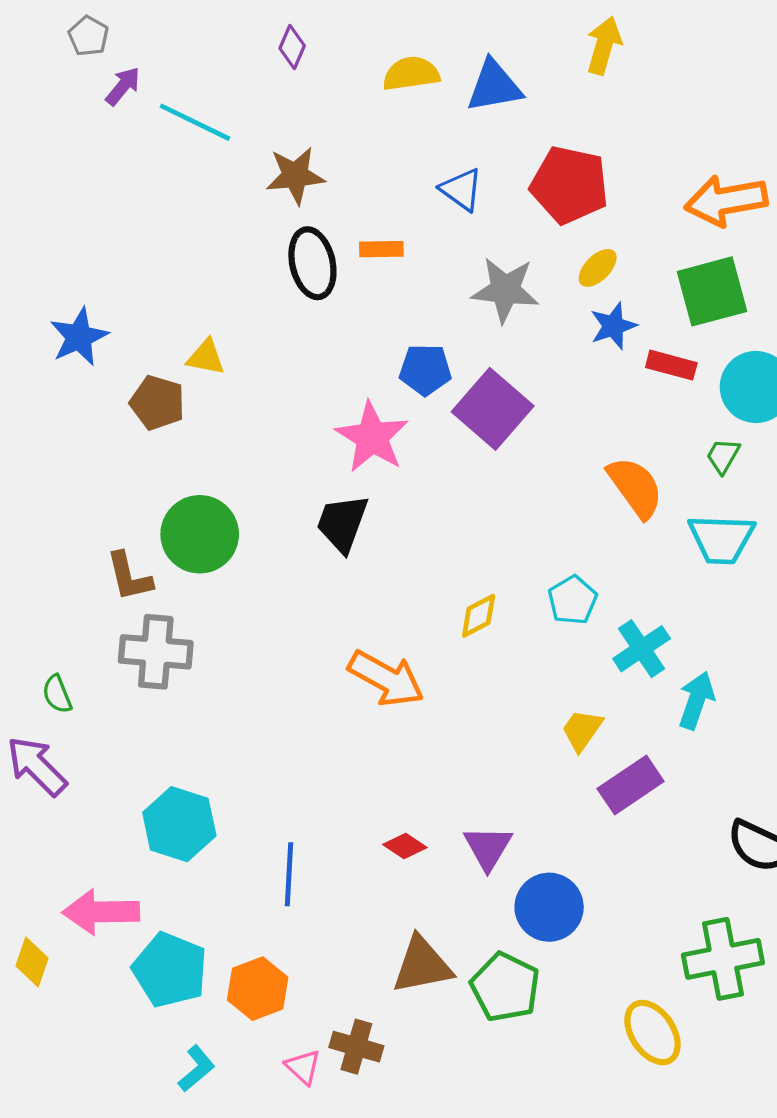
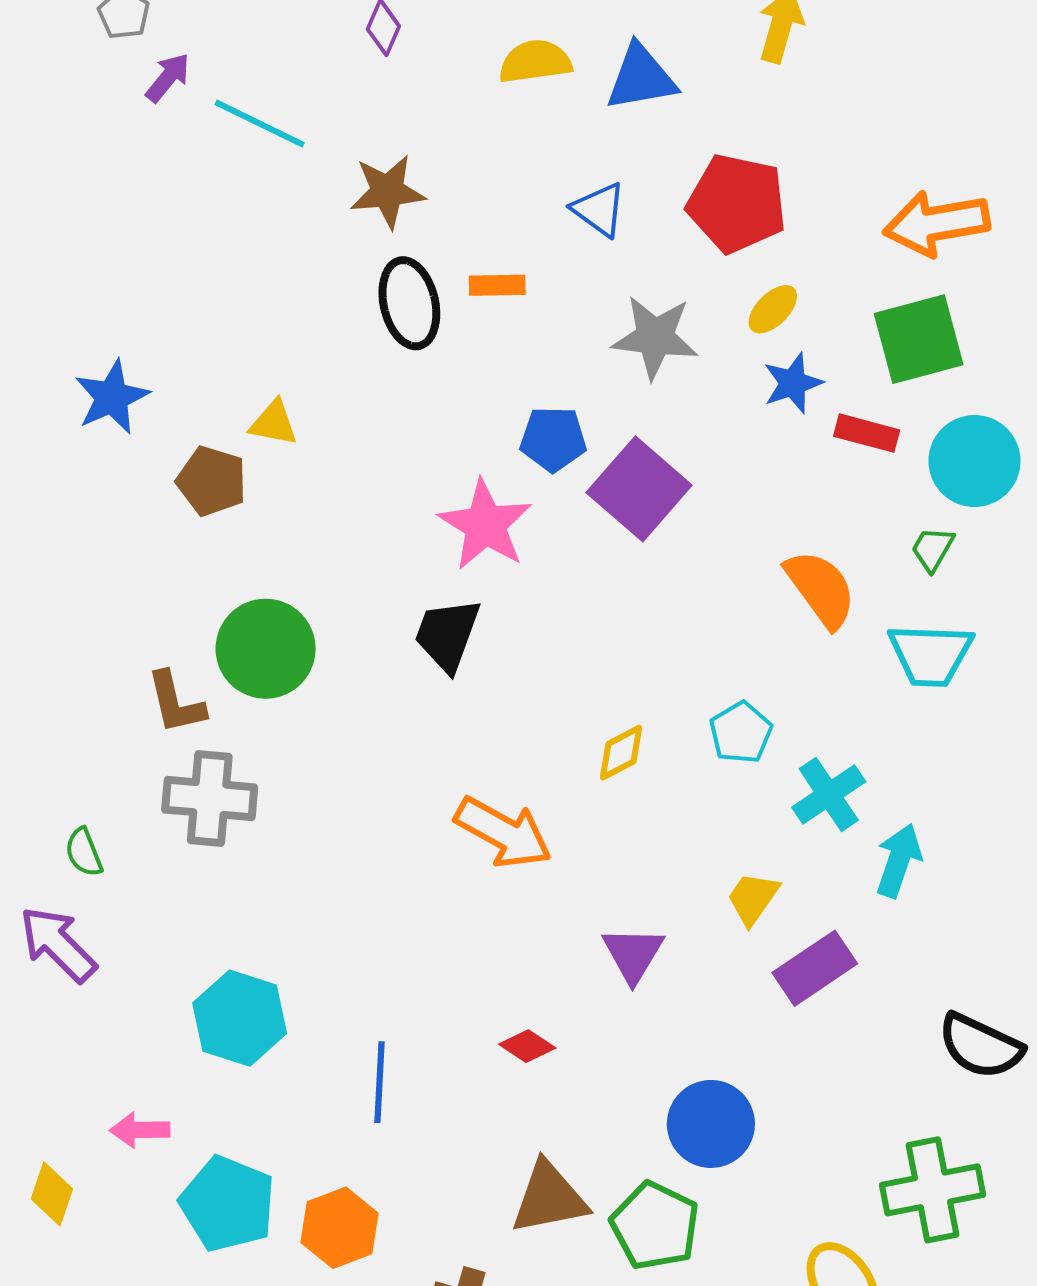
purple triangle: (488, 848) -> (633, 954), moved
pink arrow: (101, 912) -> (140, 1130), size x0.6

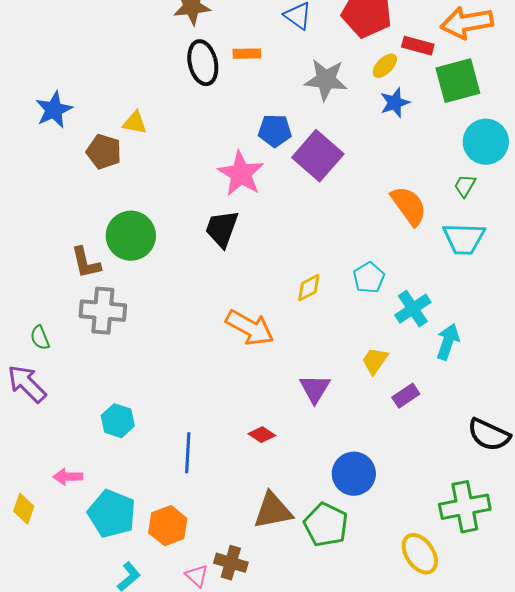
red rectangle: (867, 433) -> (418, 46), moved
purple rectangle: (815, 968) -> (406, 396), size x0.7
cyan hexagon: (240, 1018) -> (118, 421), size x0.7

